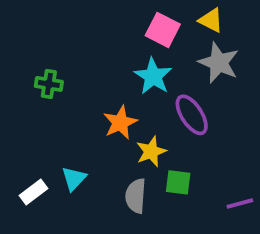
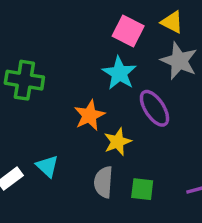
green cross: (49, 84) -> (24, 80), size x1.5
cyan triangle: (74, 179) -> (47, 166), turned -30
green square: (178, 182) -> (142, 189), moved

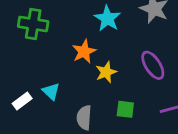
purple ellipse: (154, 108) -> (153, 65), moved
gray semicircle: (104, 182) -> (84, 118), moved

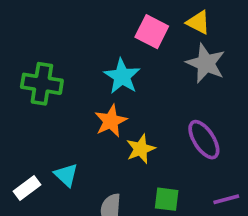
cyan star: (107, 19) -> (122, 76), moved

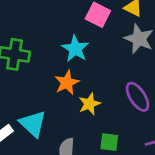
cyan triangle: (66, 175) -> (33, 124), size x1.5

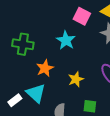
orange star: (67, 83) -> (45, 68), moved

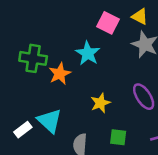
orange star: (45, 68) -> (60, 74), moved

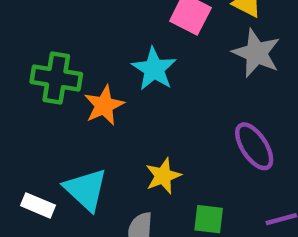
yellow star: (100, 103) -> (163, 176), moved
white rectangle: (23, 130) -> (38, 205), turned 60

